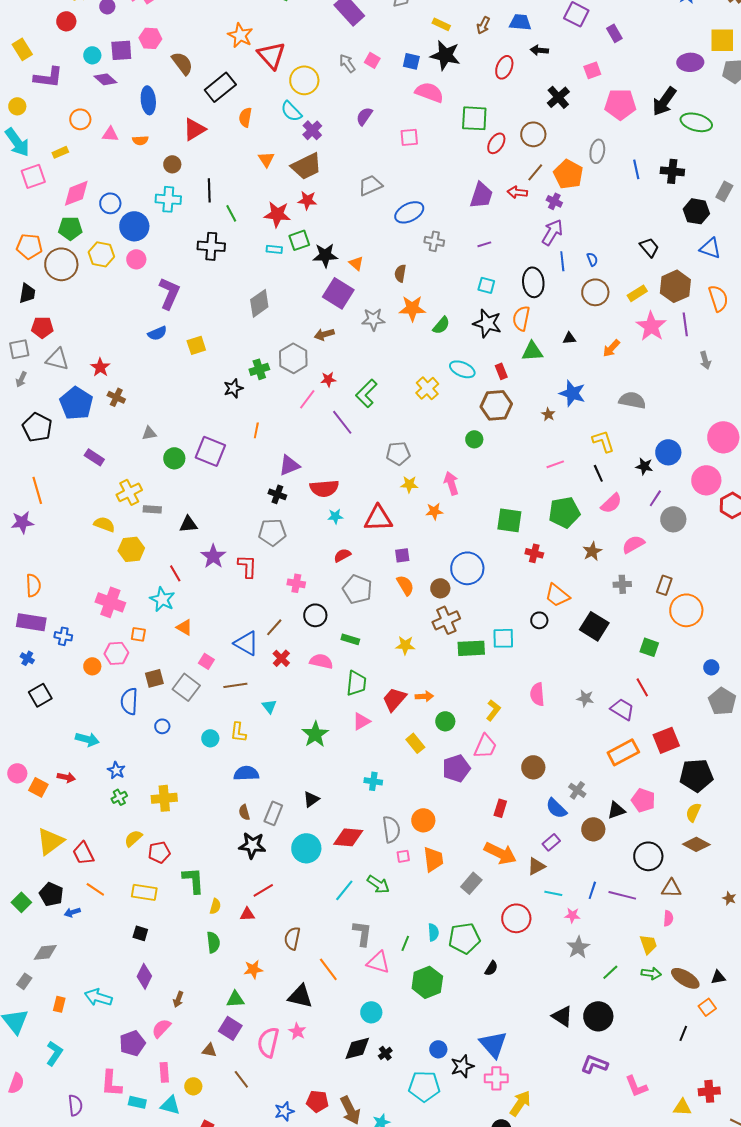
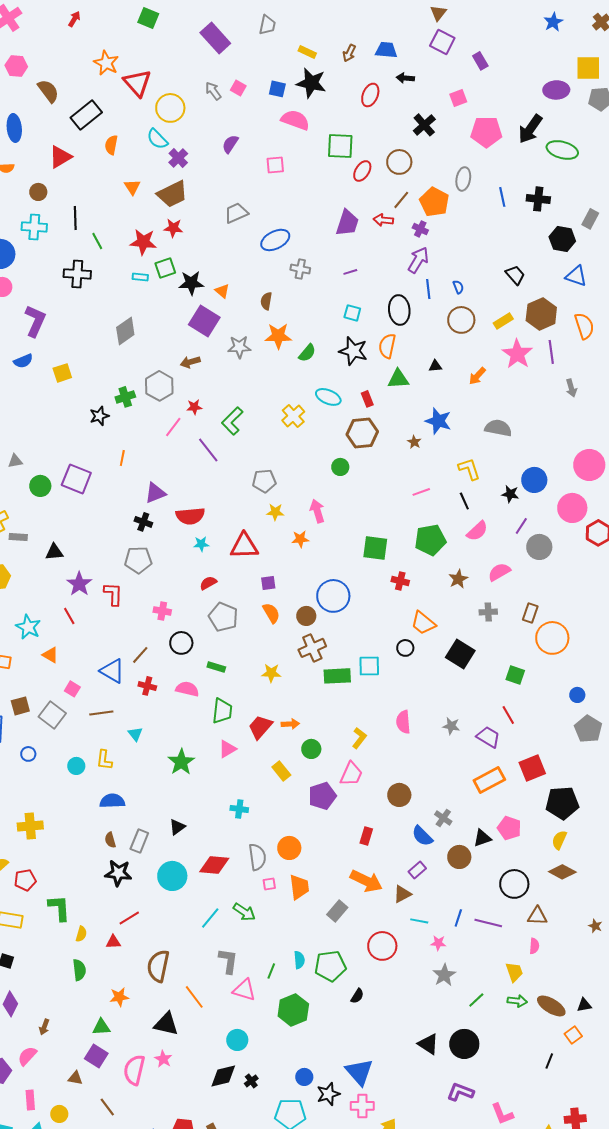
red line: (175, 573) -> (69, 616), moved
red cross: (281, 658) -> (147, 686), turned -30
brown semicircle: (292, 938) -> (158, 966), size x1.4

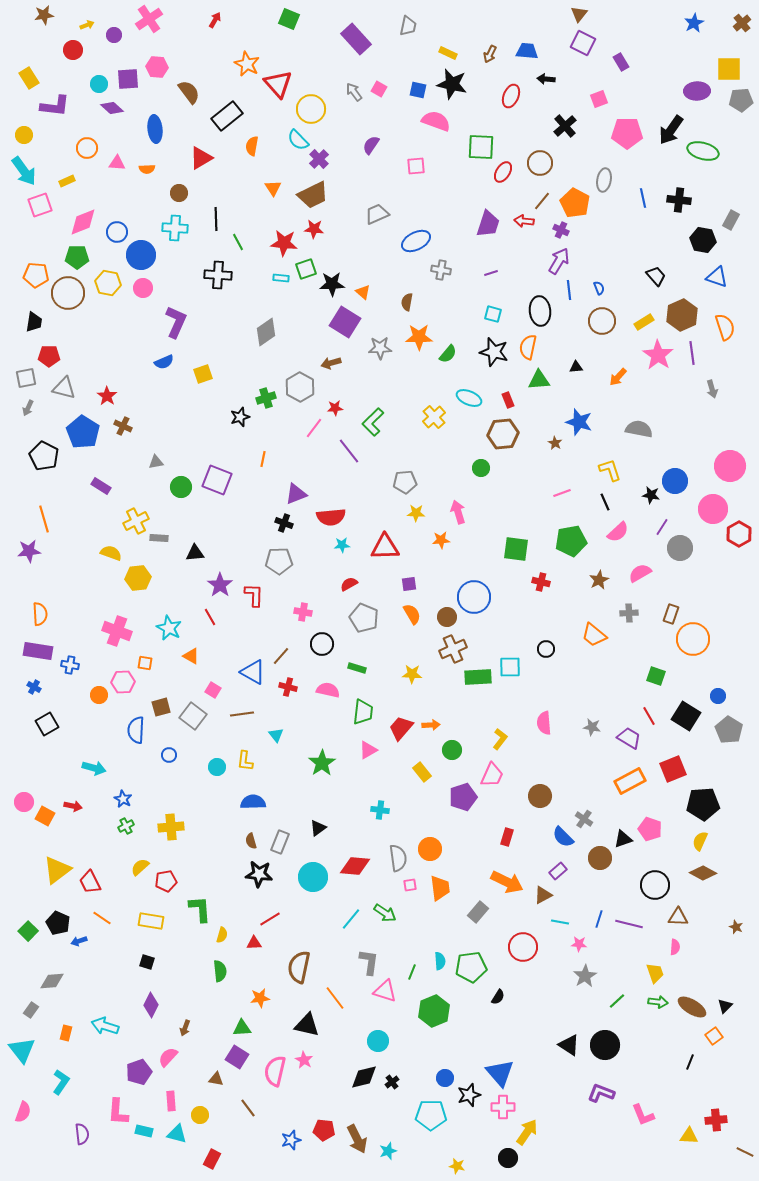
orange trapezoid: (423, 623) -> (594, 635), moved
black square: (460, 654) -> (686, 716), moved
black triangle: (584, 1005) -> (725, 1006), turned -35

